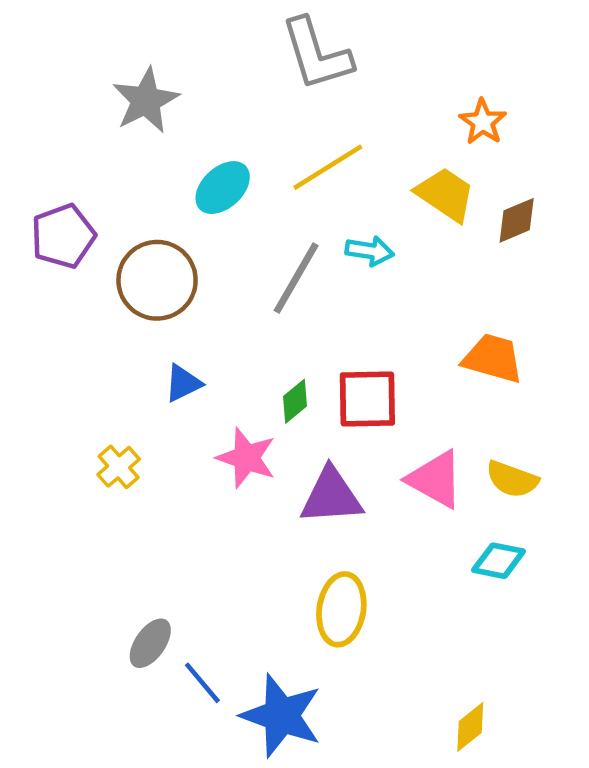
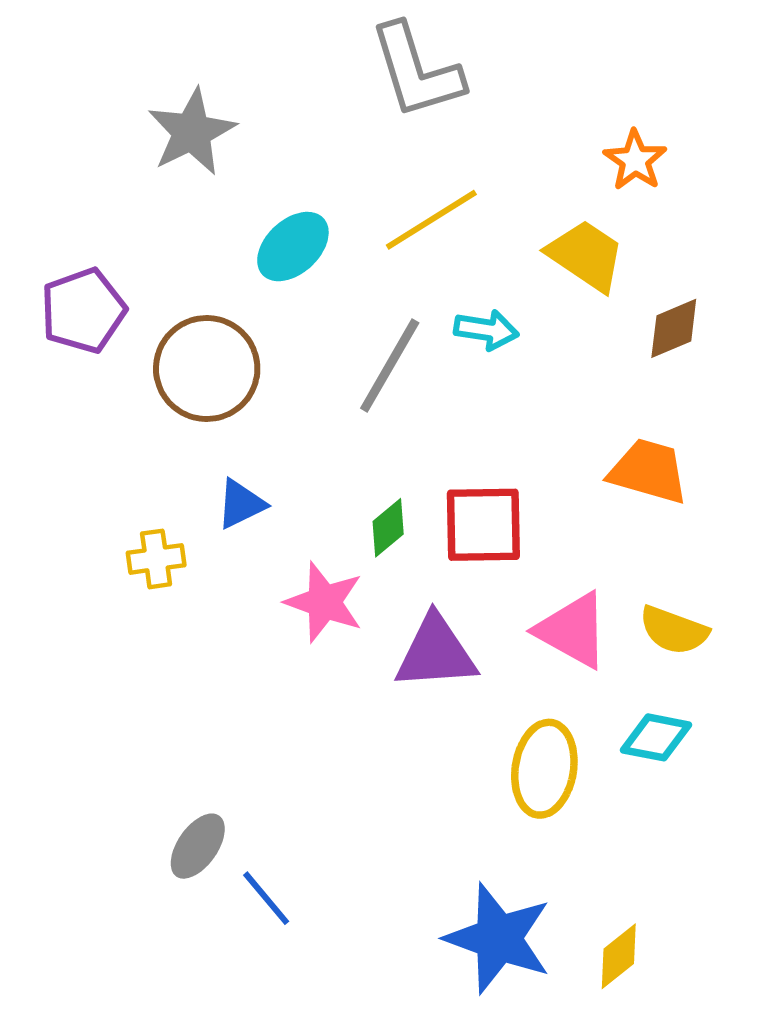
brown diamond: (517, 220) -> (674, 328), moved
yellow cross: (119, 467) -> (156, 559), moved, turned 33
yellow ellipse: (341, 609) -> (544, 769), moved
blue star: (281, 716) -> (498, 938), moved

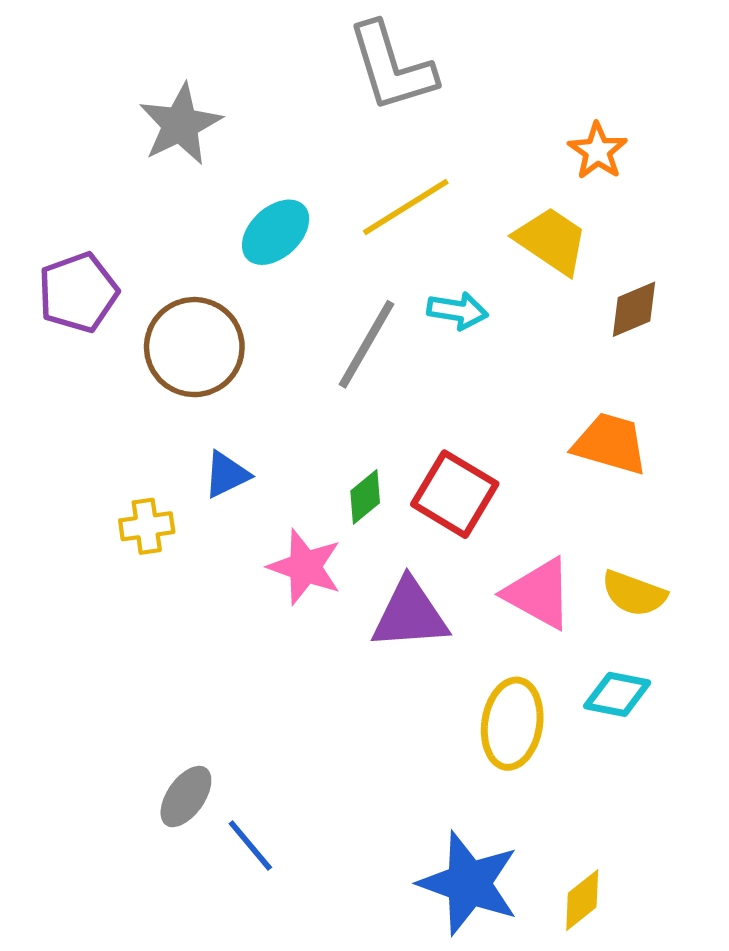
red square: (483, 525) -> (455, 494), turned 32

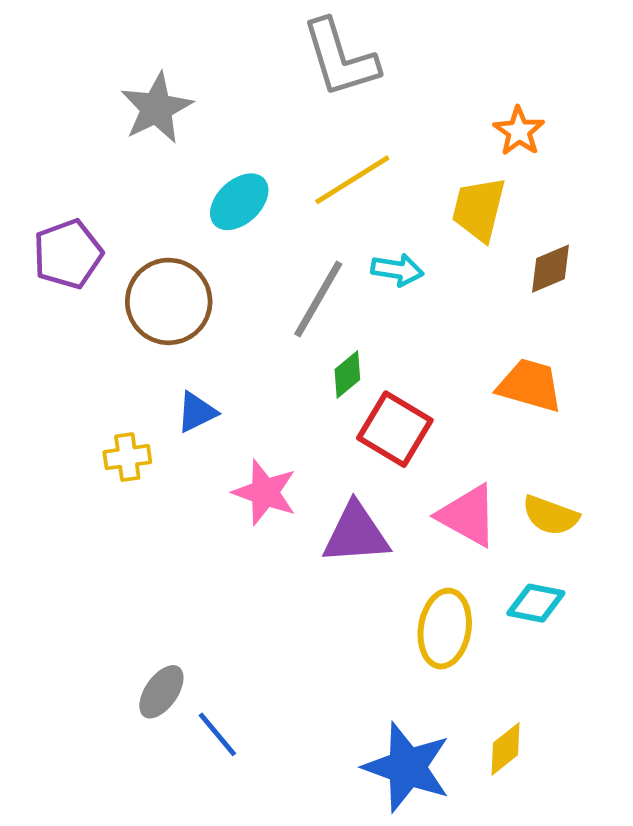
yellow trapezoid: (551, 241) -> (479, 209), turned -110
green diamond: (365, 497) -> (347, 374), moved
yellow diamond: (582, 900) -> (506, 749), moved

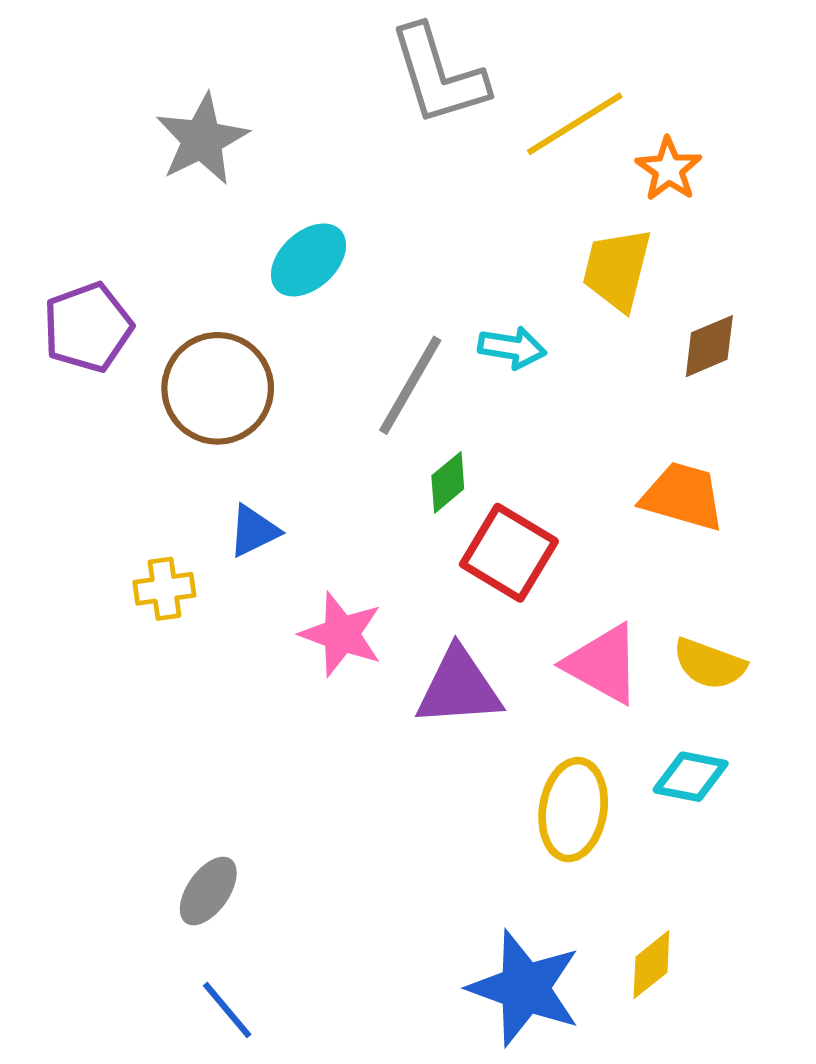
yellow line: (352, 180) -> (575, 124), moved
blue line: (217, 734) -> (227, 1010), moved

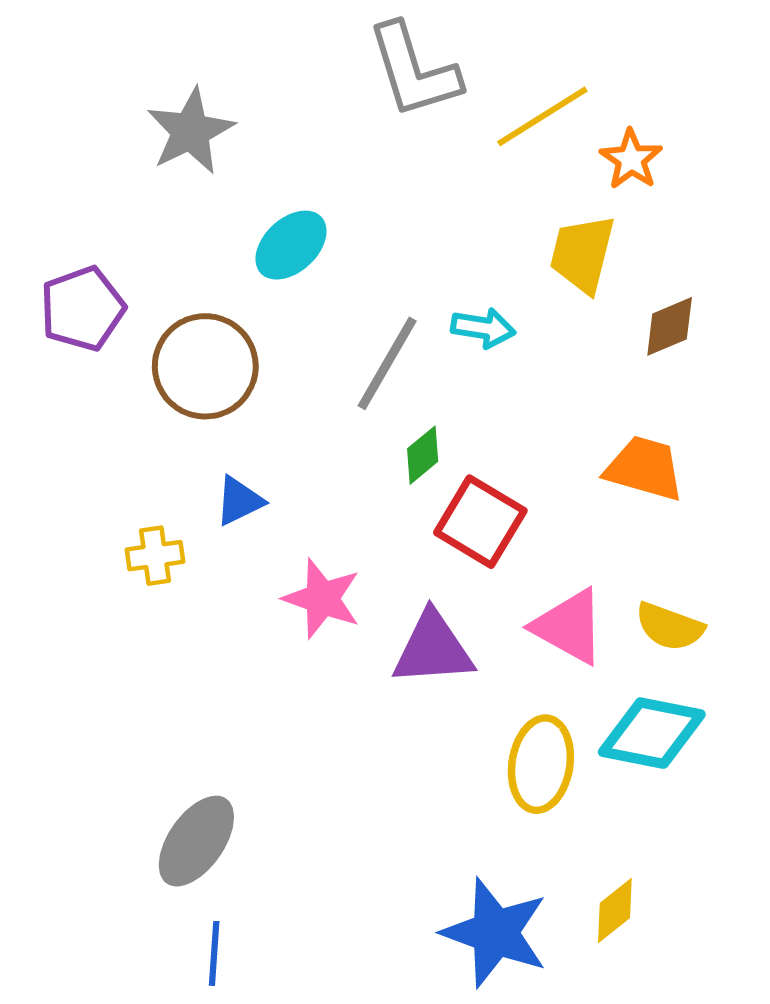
cyan diamond: (691, 777) -> (652, 733), size x1.5
gray ellipse: (208, 891) -> (196, 841), size x1.4
blue line: (227, 1010) -> (214, 953), turned 44

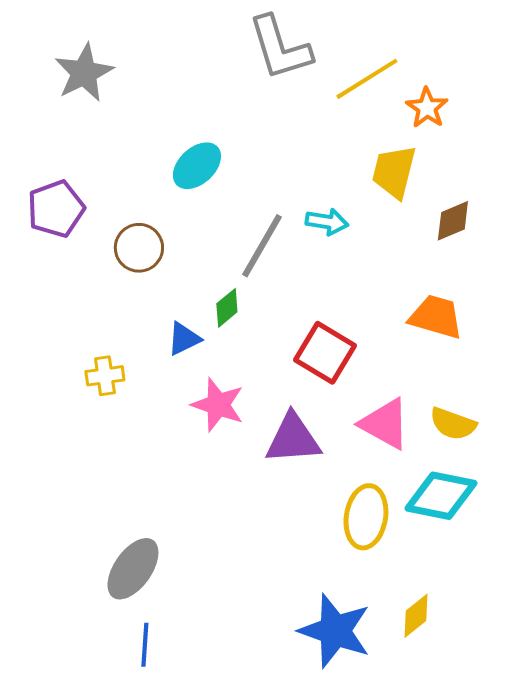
gray star: (190, 131) -> (84, 73), moved
brown circle: (205, 366) -> (139, 248), size x0.7
green diamond: (423, 455) -> (227, 308), moved
blue triangle: (239, 501) -> (184, 339), moved

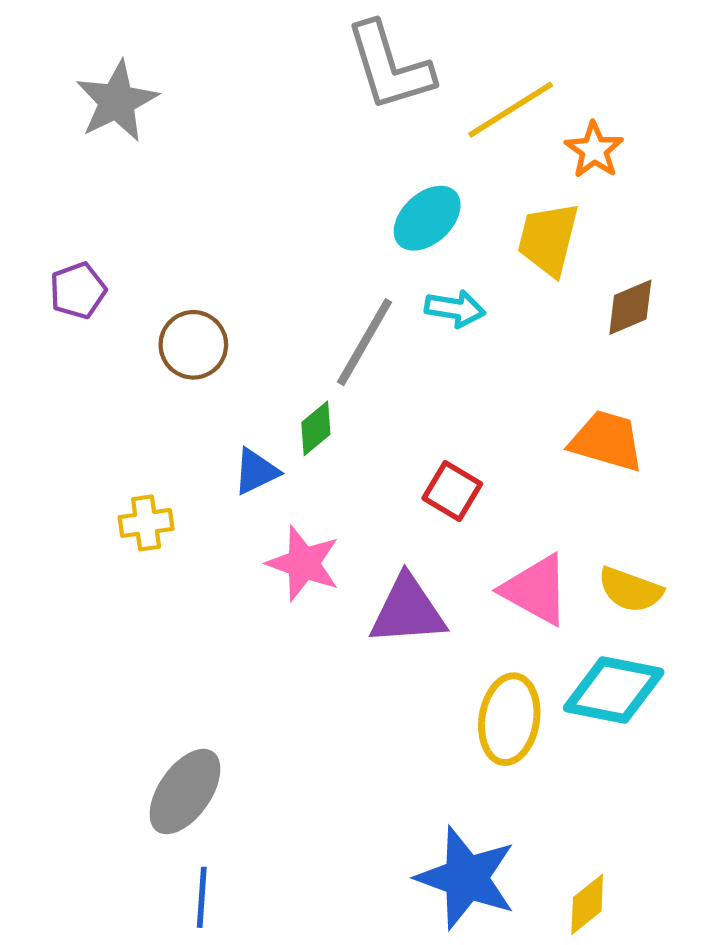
cyan ellipse: (197, 166) -> (427, 218), moved
purple pentagon: (56, 209) -> (78, 291), size x0.7
red square: (325, 353) -> (452, 491), size x0.7
yellow diamond: (416, 616) -> (587, 904), moved

